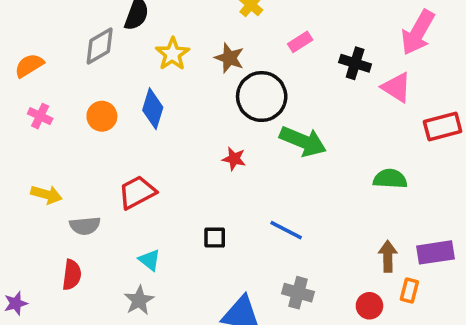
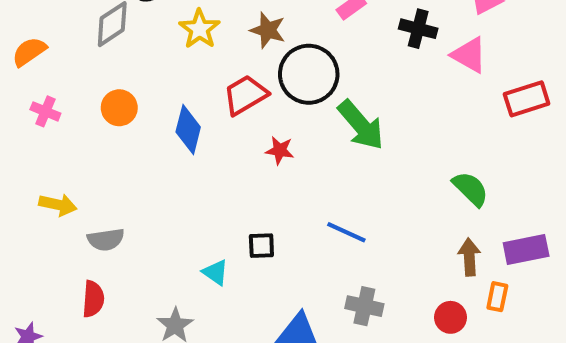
blue diamond: (153, 109) -> (188, 130), moved
green arrow: (303, 141) -> (361, 125), turned 30
green semicircle: (390, 179) -> (470, 189), moved, turned 44
red trapezoid: (137, 192) -> (245, 95), moved
cyan triangle: (150, 260) -> (215, 272), moved

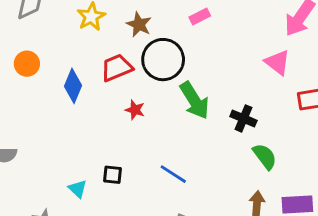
black cross: (418, 29) -> (243, 118), moved

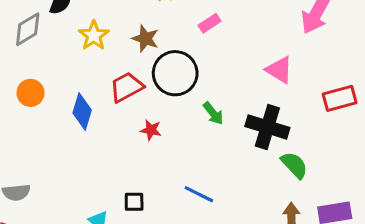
pink triangle: (277, 62) -> (279, 70), moved
green arrow: (194, 100) -> (213, 113), size x0.6
black cross: (243, 118) -> (267, 127), size x1.5

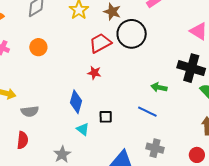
blue diamond: (82, 111) -> (76, 102), moved
green arrow: (213, 113) -> (159, 87), moved, turned 140
red star: (151, 130) -> (94, 73), moved

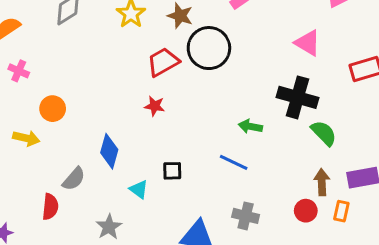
orange circle: (38, 47) -> (53, 109), moved
blue diamond: (76, 102) -> (109, 151), moved
gray semicircle: (30, 111) -> (74, 179), moved, turned -42
red circle: (197, 155) -> (306, 211), moved

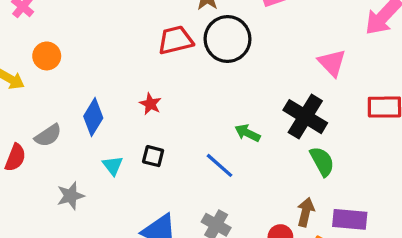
red star: (155, 106) -> (150, 104), moved

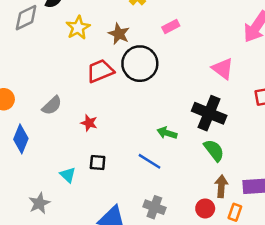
blue diamond: (93, 117) -> (21, 139), moved
gray semicircle: (48, 135) -> (52, 106), moved
green semicircle: (322, 161) -> (214, 150), moved

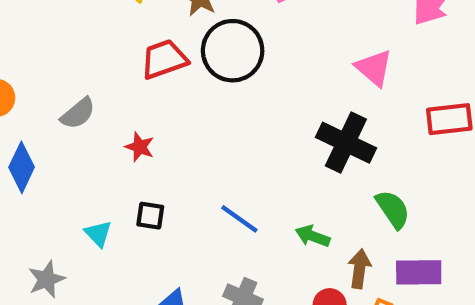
green arrow: (167, 133) -> (313, 236), moved
green semicircle: (214, 150) -> (393, 209), moved

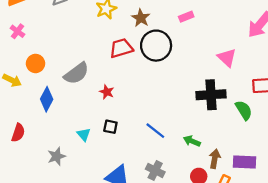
gray semicircle: (78, 113) -> (76, 73), size x1.4
black cross: (346, 143) -> (211, 95), turned -32
green semicircle: (393, 209) -> (244, 110), moved

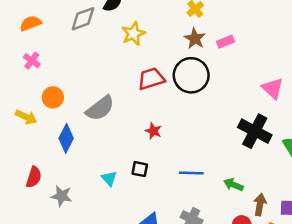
brown star: (141, 18) -> (195, 39), moved
red star: (107, 92) -> (153, 131), moved
black cross: (211, 95) -> (255, 131), turned 32
blue line: (155, 131) -> (191, 173), turned -36
gray star: (57, 156) -> (62, 196), moved, turned 30

